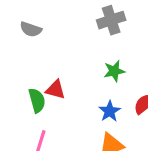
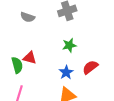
gray semicircle: (31, 29) -> (28, 17), moved

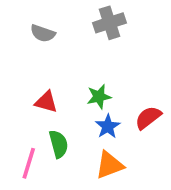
green star: (69, 45) -> (99, 97), moved
green semicircle: (17, 65) -> (59, 144), moved

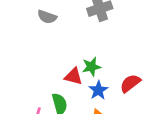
red triangle: (46, 102) -> (73, 76), moved

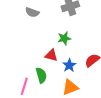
green star: (91, 67) -> (64, 38), moved

